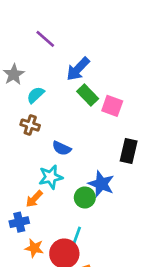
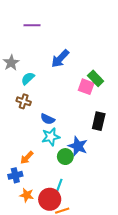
purple line: (45, 39) -> (32, 25), moved, turned -42
green rectangle: (88, 95) -> (96, 78), moved
cyan star: (51, 177) -> (51, 137), moved

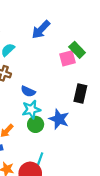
pink square: (86, 87) -> (68, 58), turned -35
green circle: (65, 157) -> (36, 124), moved

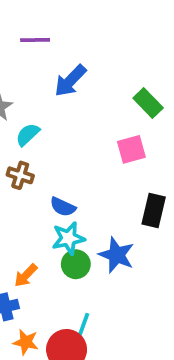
blue arrow: (41, 30) -> (70, 81), moved
green rectangle: (77, 50) -> (148, 103), moved

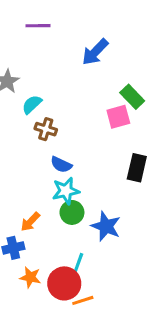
blue arrow: (70, 81) -> (95, 52), moved
green rectangle: (148, 103) -> (132, 97), moved
brown cross: (20, 175) -> (46, 129), moved
blue star: (117, 255) -> (106, 226), moved

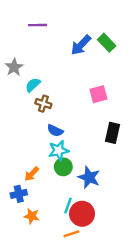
green rectangle: (132, 97) -> (107, 43), moved
red circle: (64, 283) -> (82, 214), moved

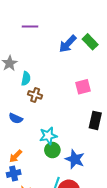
cyan semicircle: (33, 85) -> (26, 79), turned 144
blue semicircle: (55, 131) -> (16, 118), moved
orange arrow: (32, 174) -> (16, 156), moved

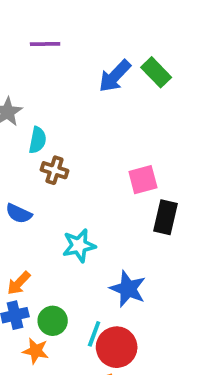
pink square: (83, 87) -> (143, 180), moved
green circle: (52, 150) -> (53, 321), moved

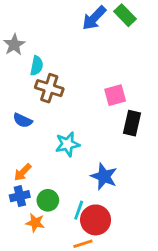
brown cross: (54, 170) -> (49, 88), size x1.4

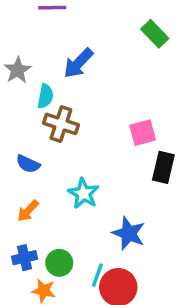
blue arrow: (94, 18) -> (78, 63), moved
cyan star: (67, 144) -> (84, 193), turned -30
orange arrow: (23, 172) -> (28, 211), moved

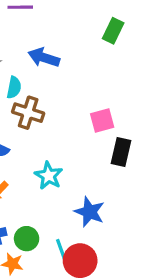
green rectangle: (155, 34) -> (113, 31), turned 70
blue arrow: (78, 63) -> (44, 58), turned 64
cyan line: (97, 275) -> (61, 250), turned -40

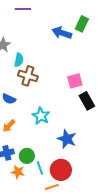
blue arrow: (44, 58) -> (62, 33), moved
black rectangle: (121, 152) -> (87, 101), turned -42
cyan line: (61, 250) -> (40, 168), moved

